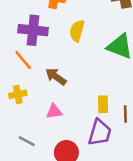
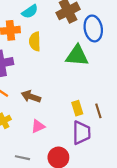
yellow semicircle: (77, 31) -> (35, 41), moved

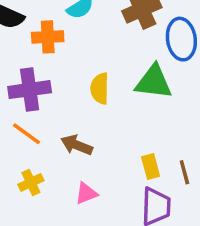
yellow semicircle: (35, 41) -> (100, 89), moved

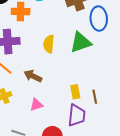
green triangle: (154, 82) -> (81, 42), turned -30

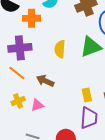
pink triangle: (36, 105) -> (37, 105), moved

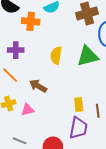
purple cross: (20, 48) -> (16, 50), size x0.7

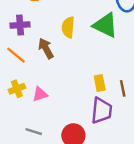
green triangle: (88, 56) -> (105, 25), turned 45
brown arrow: (38, 86) -> (46, 48), moved, turned 36

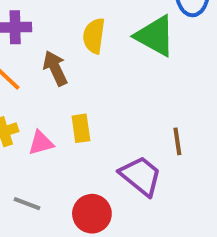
yellow rectangle: (100, 83) -> (81, 128), moved
purple trapezoid: (102, 111) -> (141, 176), turned -60

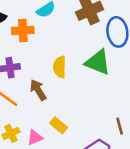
yellow rectangle: (81, 128) -> (59, 125), turned -35

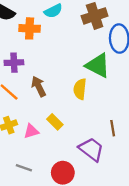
yellow semicircle: (60, 67) -> (80, 89), moved

